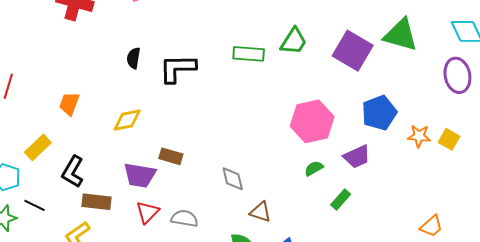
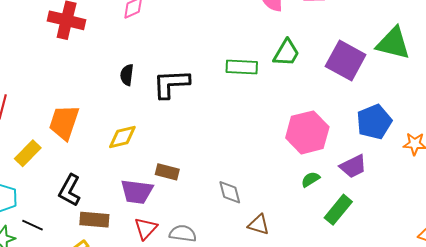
orange trapezoid: (69, 104) -> (64, 122), size x1.5
yellow rectangle: (38, 147) -> (28, 153), moved
green rectangle: (341, 200) -> (338, 210), size x1.4

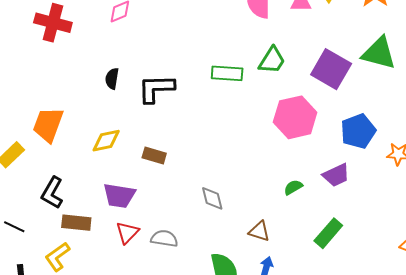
pink hexagon: (307, 132) -> (295, 117), moved
brown rectangle: (167, 172) -> (154, 156), moved
green rectangle: (338, 210) -> (328, 233), moved
brown triangle: (259, 225) -> (259, 231), moved

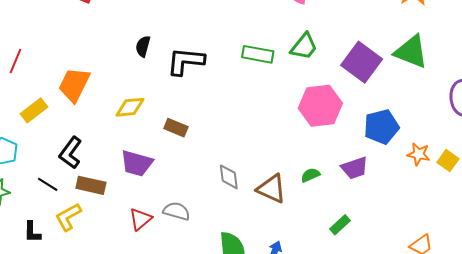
black line: (14, 227) -> (48, 184), moved
brown triangle: (259, 231) -> (272, 189), moved, size x1.4
red triangle: (127, 233) -> (140, 219), moved
green rectangle: (328, 233) -> (340, 225), size x0.7

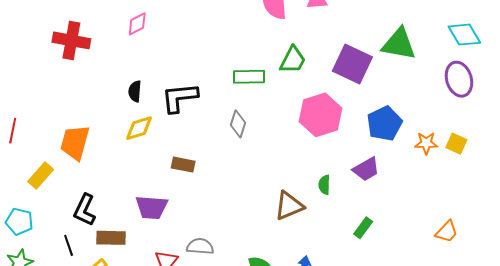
yellow diamond: (130, 107) -> (139, 128), moved
green semicircle: (310, 175) -> (324, 185), turned -54
gray diamond: (229, 177) -> (238, 124), moved, turned 36
black line: (48, 184) -> (69, 245), turned 50
brown triangle: (272, 189) -> (289, 206), turned -36

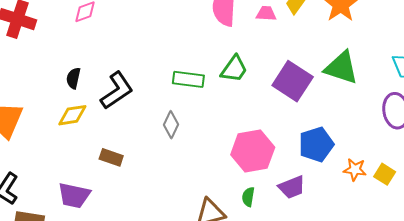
black L-shape: (180, 98) -> (117, 91), turned 144
pink hexagon: (320, 115) -> (253, 151), moved

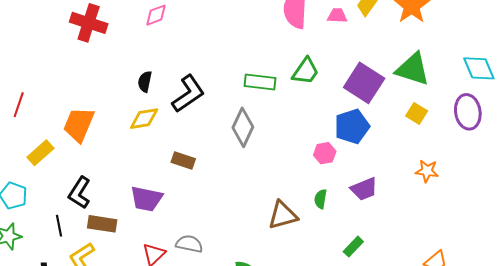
gray diamond: (171, 125) -> (243, 127), size x1.4
blue pentagon: (316, 144) -> (352, 126), moved
pink hexagon: (253, 151) -> (325, 153), size x0.5
yellow square: (385, 174) -> (417, 113), moved

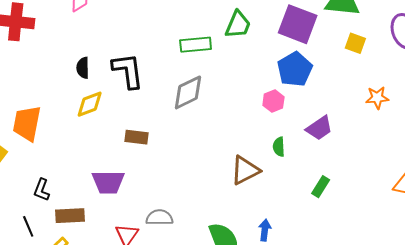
black L-shape: (188, 94) -> (128, 71), turned -51
gray diamond: (243, 127) -> (188, 92), turned 51
black L-shape: (80, 193) -> (42, 190), size x0.7

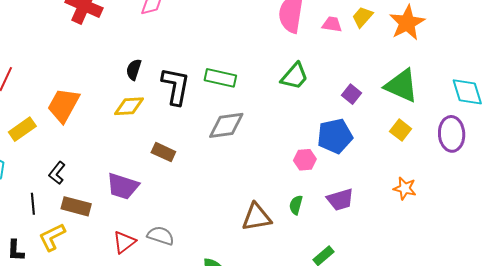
purple square: (298, 24) -> (351, 94), size x0.5
green rectangle: (196, 45) -> (220, 78), moved

